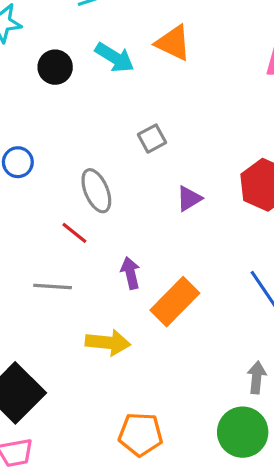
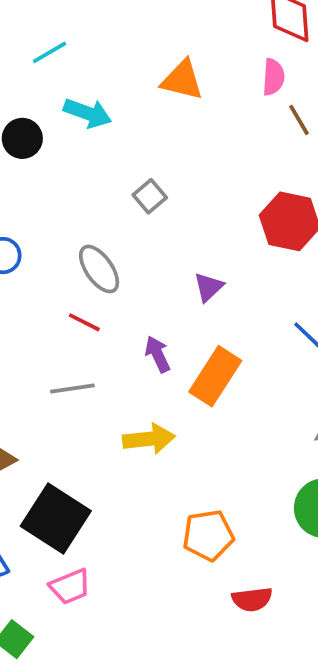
orange triangle: (173, 43) -> (182, 80), moved
purple triangle: (189, 199) -> (209, 287), moved

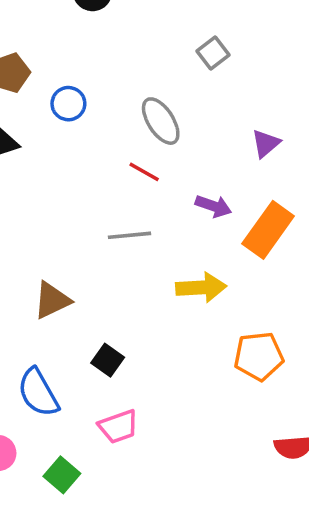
purple arrow: (158, 354) -> (213, 206), turned 132
black square: (56, 518) -> (108, 360), size x0.5
orange pentagon: (208, 535) -> (259, 356), moved

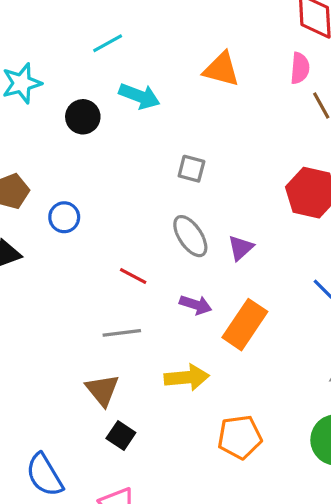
gray square: (213, 53) -> (191, 169), turned -36
gray ellipse: (161, 121) -> (190, 236), moved
brown triangle: (52, 300) -> (102, 390), moved, turned -42
black square: (108, 360) -> (121, 435), moved

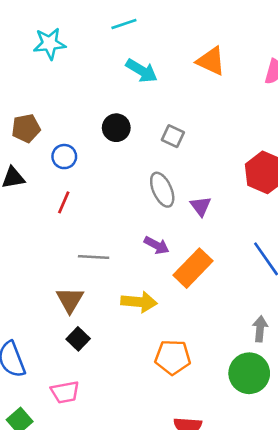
black circle: (83, 117) -> (116, 128), moved
purple triangle: (241, 248) -> (201, 206), turned -35
red line: (133, 276) -> (64, 202), moved, turned 75

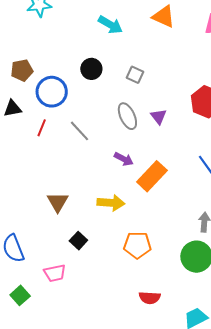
blue circle: (64, 157) -> (52, 92), size x1.6
red line: (64, 202) -> (42, 128), moved
purple triangle: (201, 206) -> (159, 117), moved
gray line: (94, 257) -> (80, 131), moved, turned 45
black square: (78, 339) -> (78, 241), moved

